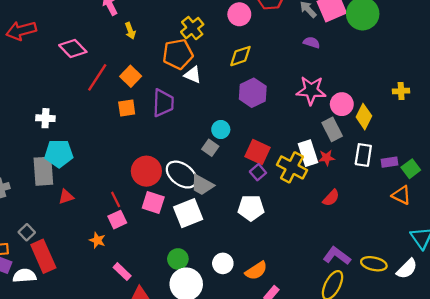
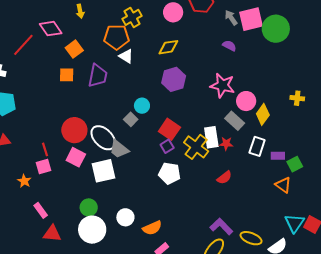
pink diamond: (73, 48) -> (51, 29), moved
red line: (97, 77) -> (23, 45), moved
gray rectangle: (332, 129) -> (235, 121), turned -30
white pentagon: (251, 208) -> (169, 173), moved

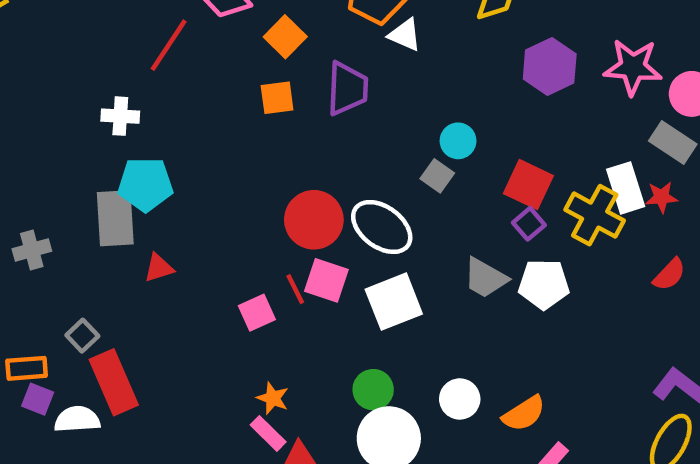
purple hexagon: (174, 79) -> (550, 66), moved
red line: (45, 149) -> (295, 289), moved
gray trapezoid: (119, 149) -> (485, 278), moved
orange star: (24, 181) -> (273, 398), moved
pink rectangle: (41, 210) -> (268, 433), moved

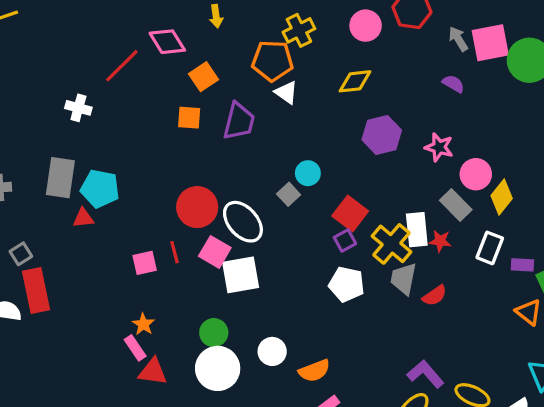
pink star: (633, 67) -> (439, 147), size x0.7
cyan pentagon: (145, 184) -> (100, 189), moved
gray trapezoid: (485, 278) -> (403, 279), moved, turned 60
pink square: (326, 280) -> (215, 252), moved

